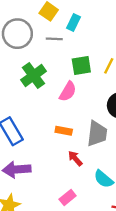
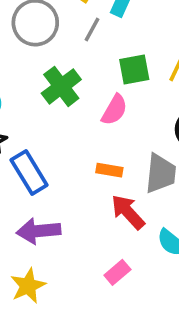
gray line: (54, 39) -> (92, 30), turned -63
red arrow: (75, 158) -> (128, 212), size x1.5

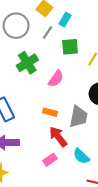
green square: (134, 69) -> (70, 47), moved
pink rectangle: (117, 272) -> (50, 160), moved

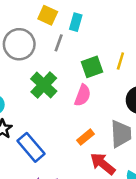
green square: (70, 47) -> (92, 67), moved
orange rectangle: (50, 112) -> (86, 137), turned -40

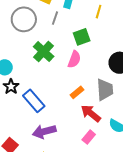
yellow line: (120, 61) -> (99, 12), moved

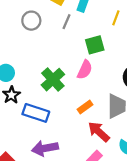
gray circle: (24, 19) -> (31, 21), size x0.7
green cross: (44, 51) -> (53, 80), moved
blue rectangle: (34, 101) -> (36, 113), turned -35

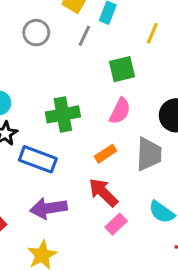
pink semicircle: (85, 70) -> (120, 111), moved
green cross: (53, 80) -> (63, 114), turned 30
red arrow: (99, 132) -> (103, 192), moved

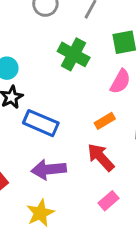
green cross: (63, 114) -> (74, 54), moved, turned 36
pink rectangle: (116, 224) -> (108, 201), moved

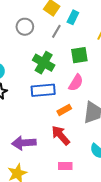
blue rectangle: (41, 123) -> (43, 90), moved, turned -30
pink rectangle: (108, 201) -> (65, 166), turned 40

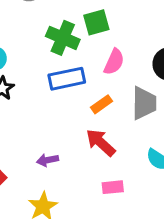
green square: (79, 55) -> (96, 22), moved
purple arrow: (24, 143) -> (47, 160), size x0.6

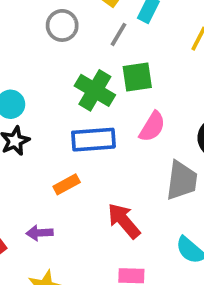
orange rectangle: (101, 104) -> (67, 184), moved
purple arrow: (47, 160) -> (40, 233), moved

